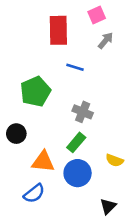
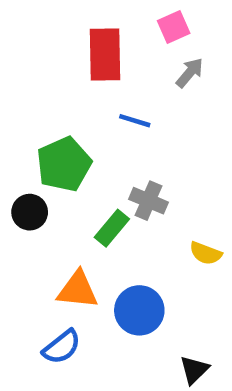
black circle: (16, 134) -> (30, 212), moved
green rectangle: (76, 142) -> (112, 228), moved
yellow semicircle: (114, 160) -> (206, 253), moved

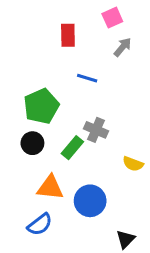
red rectangle: (105, 54) -> (68, 35), size x0.7
black circle: (30, 212) -> (32, 143), moved

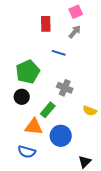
gray arrow: (123, 47) -> (75, 32), moved
green rectangle: (72, 148) -> (48, 110), moved
blue semicircle: (40, 224) -> (27, 152), turned 54

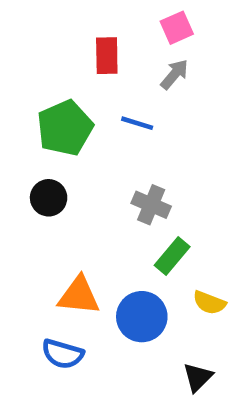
green pentagon: (28, 72) -> (65, 128), moved
black circle: (22, 97) -> (49, 198), moved
green rectangle: (48, 110) -> (172, 256), moved
yellow semicircle: (90, 111) -> (209, 303), moved

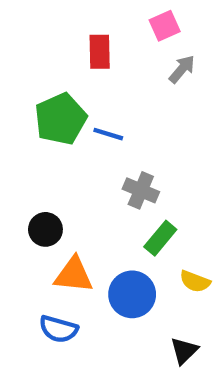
gray arrow: (174, 74) -> (182, 69), moved
blue line: (137, 123) -> (108, 134), moved
black circle: (49, 198) -> (45, 229), moved

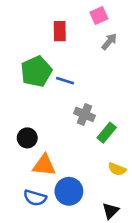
green rectangle: (160, 238) -> (107, 133), moved
blue circle: (132, 294) -> (69, 191), moved

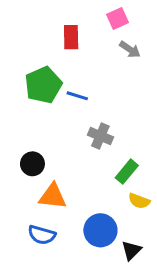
gray arrow: (109, 42) -> (130, 49), turned 84
green rectangle: (107, 133) -> (127, 172), moved
blue circle: (69, 191) -> (100, 230), moved

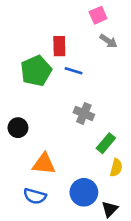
red rectangle: (71, 37) -> (59, 46), moved
blue line: (77, 96) -> (74, 71), moved
black circle: (32, 164) -> (18, 128), moved
yellow semicircle: (139, 201) -> (116, 168), turned -96

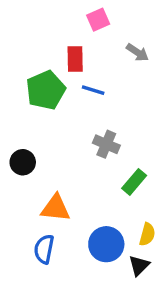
pink square: (98, 15) -> (98, 20), moved
yellow semicircle: (116, 168) -> (147, 234), moved
blue semicircle: (35, 196) -> (44, 249), turned 85

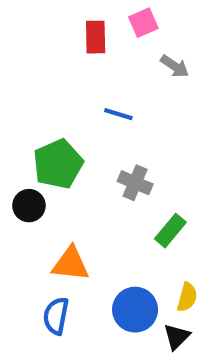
pink square: (98, 20) -> (143, 23), moved
red rectangle: (75, 59) -> (96, 37), moved
green pentagon: (46, 90) -> (58, 164), moved

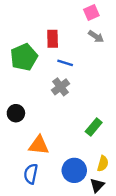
pink square: (143, 23) -> (91, 13), moved
red rectangle: (96, 37) -> (53, 39), moved
green pentagon: (58, 164) -> (24, 57), moved
gray cross: (135, 183) -> (61, 87), moved, turned 30

